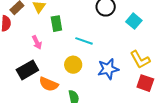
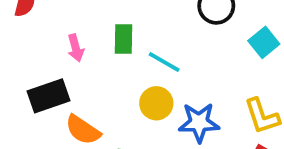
green rectangle: (56, 24) -> (124, 39), moved
yellow circle: (73, 65) -> (156, 103), moved

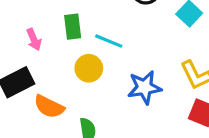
yellow circle: (156, 103) -> (89, 68), moved

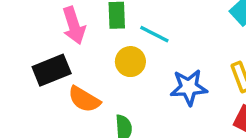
pink arrow: (34, 39) -> (74, 26), size x1.5

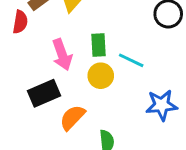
yellow circle: (130, 62) -> (101, 76), moved
orange semicircle: (84, 99) -> (72, 117), turned 104

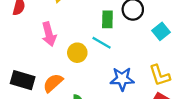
green rectangle: (99, 45) -> (107, 19), moved
black rectangle: (44, 93) -> (23, 80), moved, turned 35

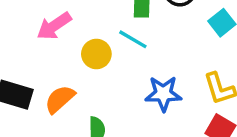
pink arrow: (49, 34) -> (54, 26), turned 70

